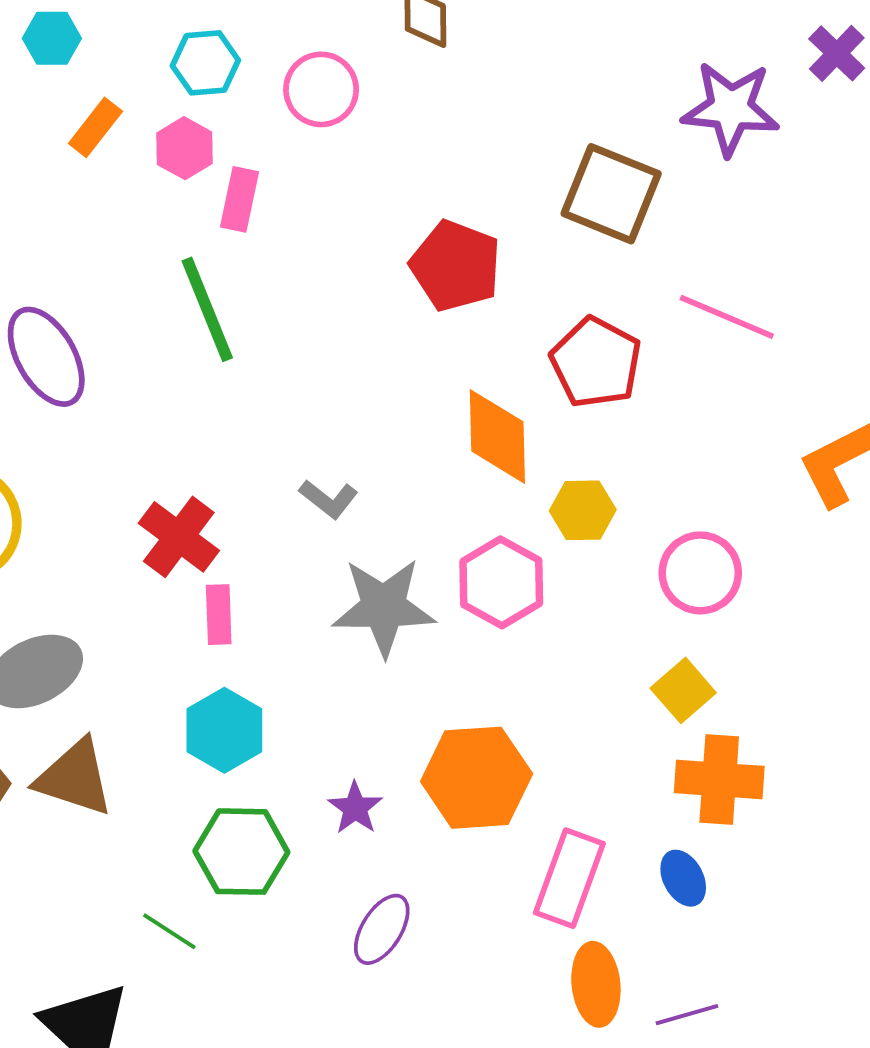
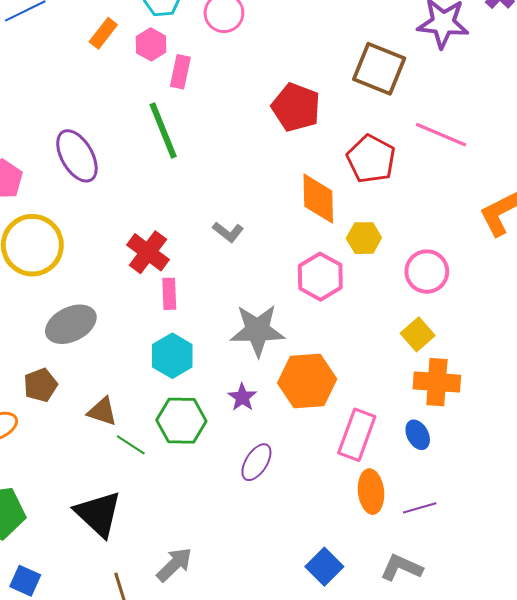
gray star: (384, 607) -> (257, 330), moved
brown triangle: (75, 778) -> (102, 411), moved, size x0.7
green line: (169, 931) -> (131, 445), moved

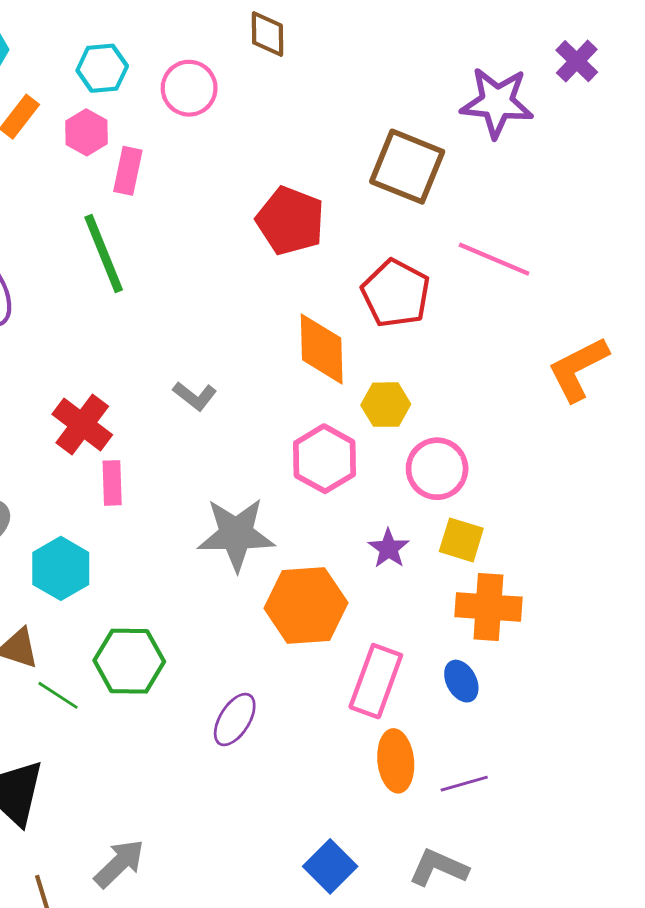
pink circle: (427, 272) -> (437, 469), moved
yellow square: (418, 334) -> (461, 540), turned -32
cyan hexagon: (172, 356) -> (61, 568), moved
purple star: (242, 397) -> (389, 549), moved

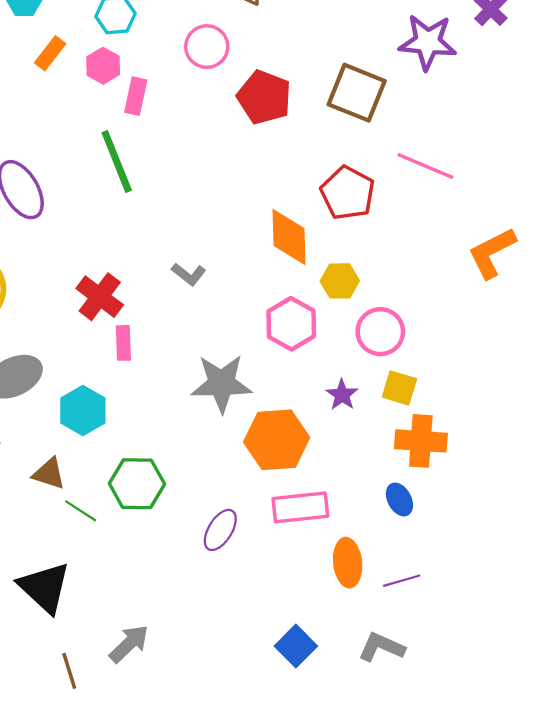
pink circle: (189, 88) -> (207, 47), moved
red pentagon: (290, 221) -> (264, 97), moved
pink rectangle: (376, 681) -> (300, 507), moved, turned 64

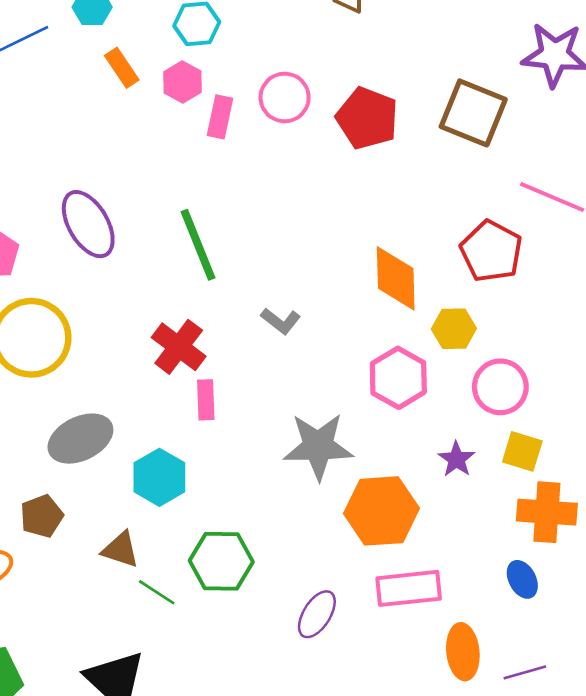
pink circle: (207, 47) -> (285, 97), moved
orange rectangle: (50, 53) -> (122, 68), turned -72
green line: (117, 161) -> (198, 245), moved
red pentagon: (348, 193) -> (491, 251), moved

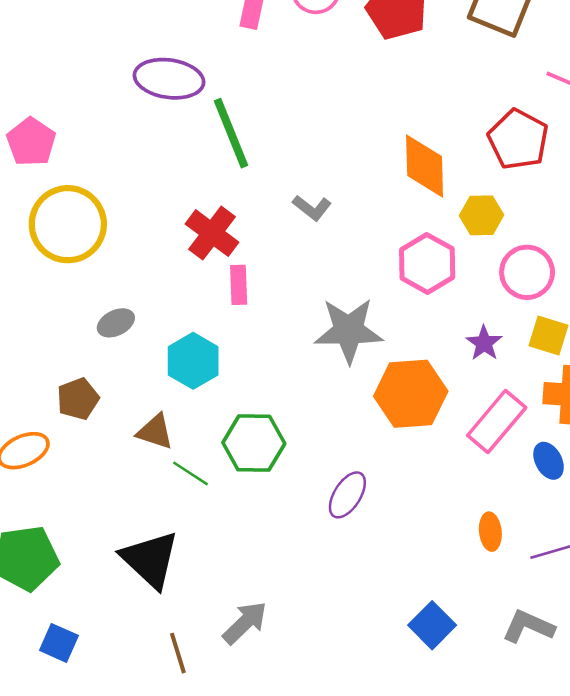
purple ellipse: (88, 224) -> (169, 79), moved, turned -52
gray ellipse: (80, 439) -> (116, 323), size x0.6
pink rectangle: (409, 588) -> (497, 422), moved, turned -44
orange ellipse: (463, 652) -> (490, 532), size x0.7

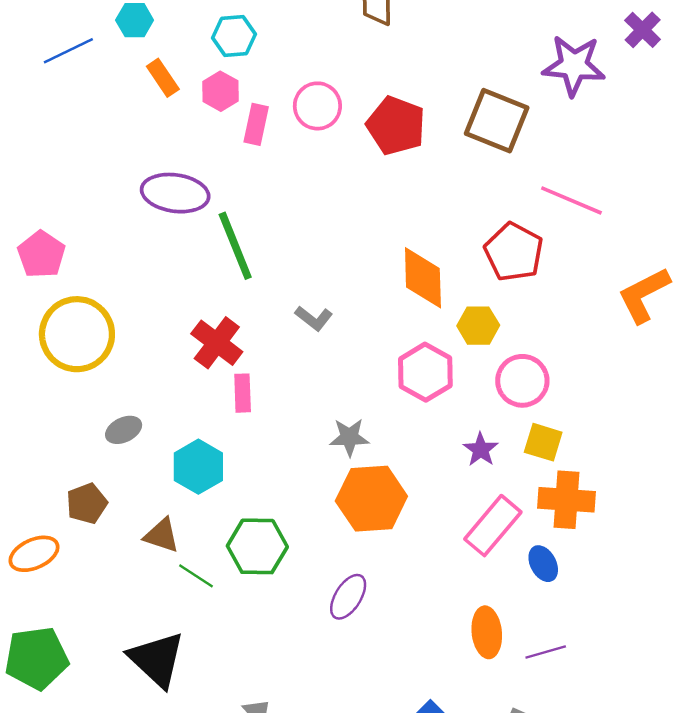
gray star: (349, 330) -> (349, 437), size x0.6
orange hexagon: (411, 394) -> (371, 499), moved
orange ellipse: (490, 532) -> (487, 632), size x1.4

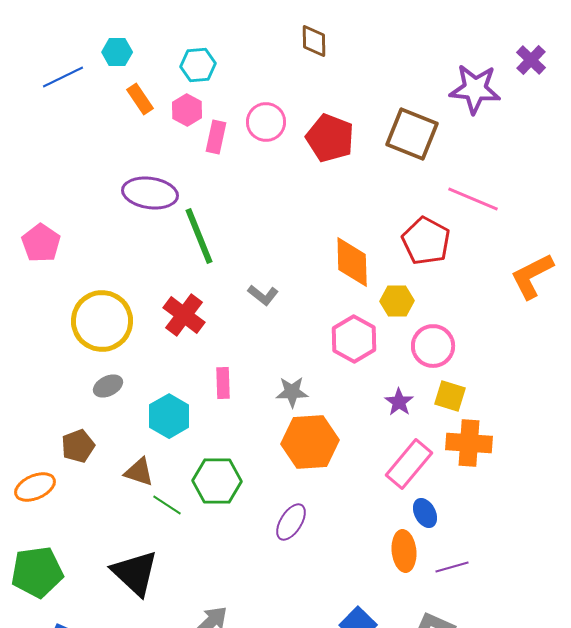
yellow circle: (77, 334) -> (102, 321), moved
pink rectangle: (243, 393) -> (223, 383), moved
blue ellipse: (543, 564) -> (425, 513), moved

